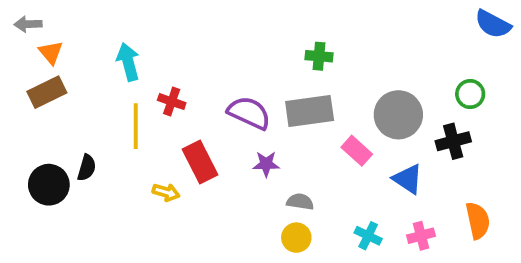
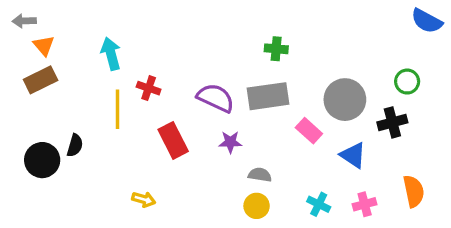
yellow arrow: (166, 192) -> (144, 199), moved

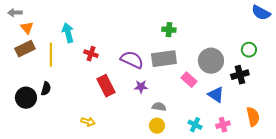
yellow line: (117, 109) -> (51, 55), moved

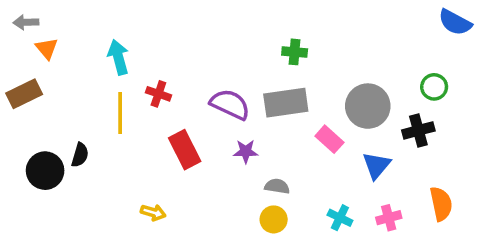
brown rectangle: (25, 49) -> (24, 94), moved
yellow line: (51, 55) -> (120, 113), moved
blue triangle: (216, 95) -> (377, 165), turned 36

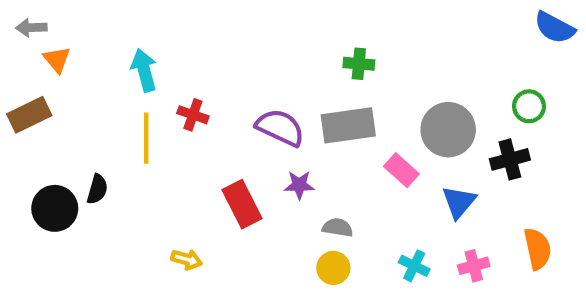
red rectangle: (185, 150) -> (242, 204), moved

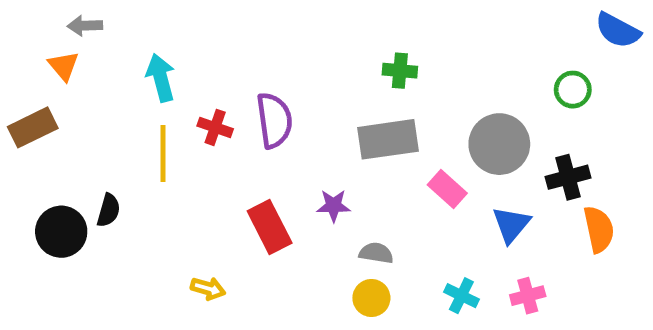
gray arrow: (31, 28) -> (85, 26), moved
green circle: (529, 106) -> (573, 90), moved
purple semicircle: (280, 128) -> (274, 120), moved, turned 57
orange semicircle: (538, 249) -> (599, 229), moved

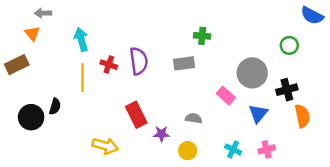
gray rectangle: (388, 139) -> (184, 63), moved, size x0.7
purple star: (334, 206) -> (161, 134), moved
gray semicircle: (376, 253) -> (194, 118), moved
yellow arrow: (208, 289) -> (105, 146), size x1.5

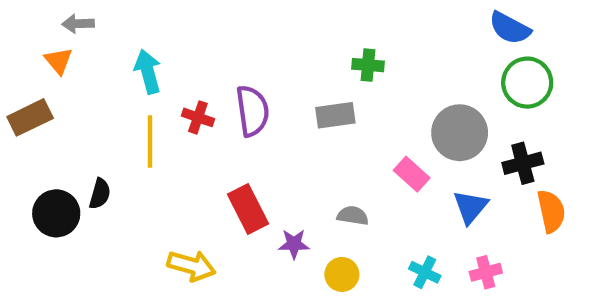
blue semicircle: (312, 16) -> (510, 28), moved
green circle: (289, 45) -> (527, 83), size x1.5

